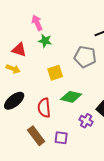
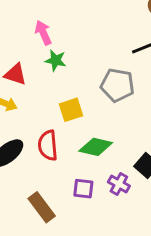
red semicircle: (44, 108) -> (48, 145), moved
purple square: (61, 138) -> (83, 189), moved

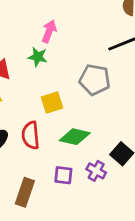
pink arrow: (43, 33) -> (49, 31), moved, turned 45
brown rectangle: (42, 207) -> (25, 192), turned 56

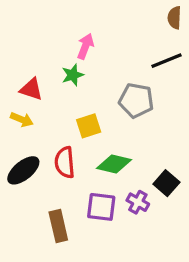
green star: (38, 57) -> (73, 75), turned -30
purple square: (63, 175) -> (101, 207), size x1.4
brown rectangle: (25, 192) -> (58, 226), turned -32

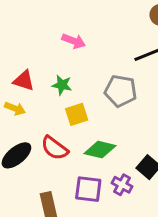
pink arrow: (85, 46) -> (74, 41), turned 90
green star: (73, 75) -> (62, 85), moved, turned 30
red semicircle: (65, 162) -> (55, 148), turned -48

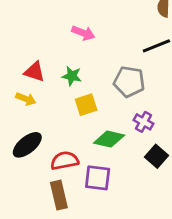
red semicircle: (55, 148) -> (65, 161), moved, turned 132
purple cross: (122, 185) -> (144, 122), moved

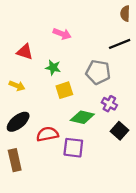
red triangle: (34, 72) -> (25, 52), moved
brown rectangle: (59, 195) -> (15, 160), moved

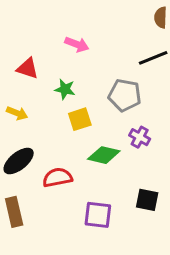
black square: (120, 131) -> (147, 200), moved, turned -30
purple square: (73, 148) -> (98, 215), moved

